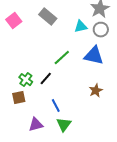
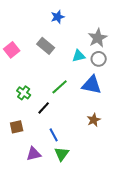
green cross: (26, 80) -> (24, 93), moved

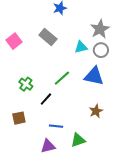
blue line: (54, 135) -> (56, 126), turned -56
purple triangle: (34, 154) -> (48, 146), moved
green triangle: (62, 154) -> (78, 140), moved, turned 35

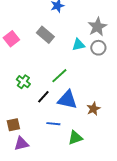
blue triangle: (94, 76) -> (67, 100), moved
brown square: (19, 118) -> (13, 125), moved
purple triangle: (48, 146) -> (21, 144), moved

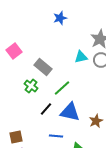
gray rectangle: (45, 35) -> (43, 67), moved
green cross: (23, 82) -> (31, 86), moved

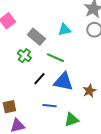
cyan triangle: (81, 57) -> (64, 30), moved
green line: (62, 88) -> (55, 58), turned 66

